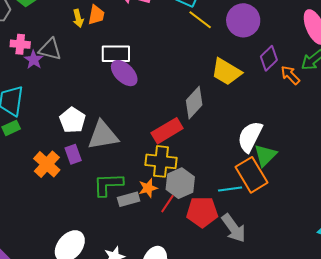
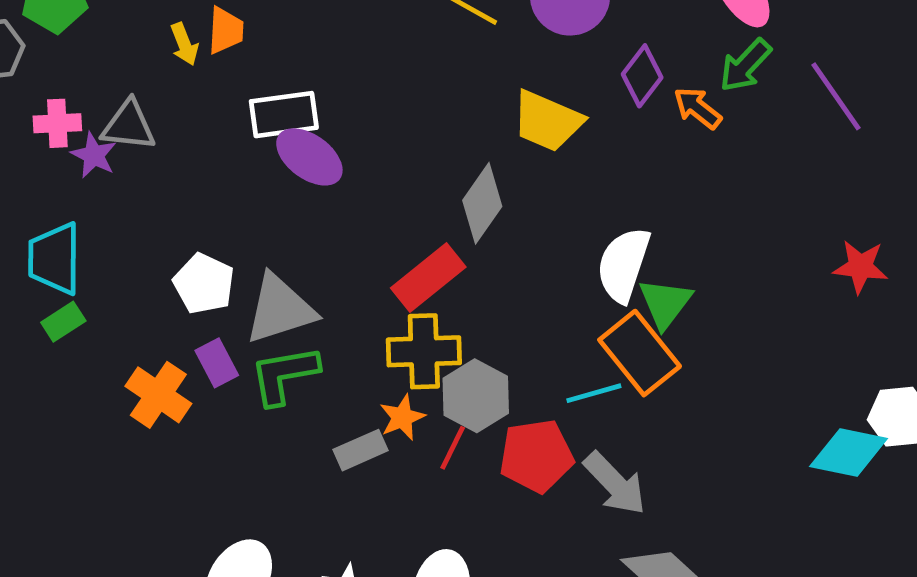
green L-shape: (108, 185) -> (284, 375), moved

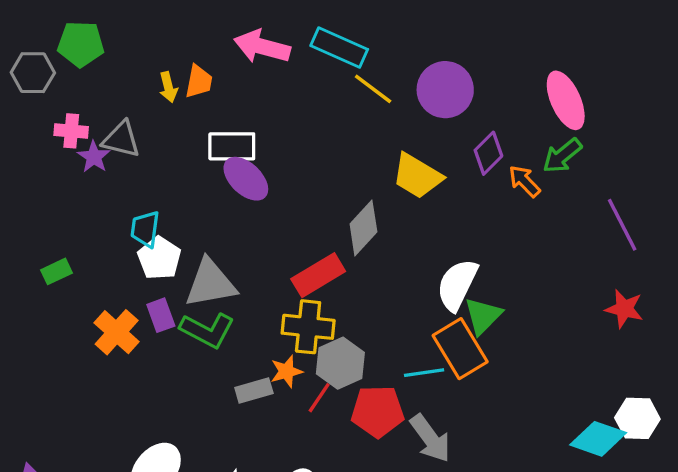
purple line: (836, 96) -> (622, 225), moved
cyan trapezoid: (55, 259) -> (145, 229), moved, size x0.7
green L-shape: (284, 375) -> (207, 330), turned -150

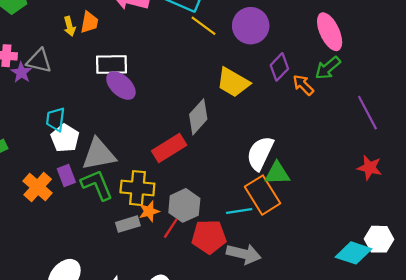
green triangle: (483, 316) -> (277, 173), turned 44
yellow cross: (308, 327) -> (137, 188), moved
green L-shape: (207, 330) -> (97, 185), turned -140
gray arrow: (430, 438) -> (244, 254), turned -40

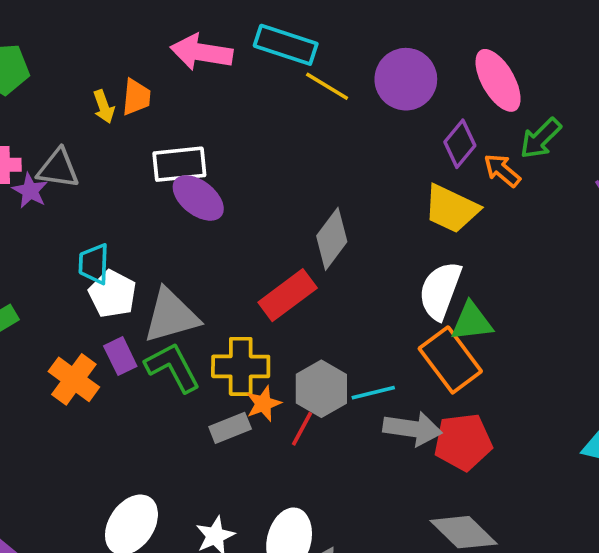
pink ellipse: (330, 32) -> (498, 80), moved
yellow trapezoid: (233, 82) -> (451, 209), moved
cyan line: (239, 211) -> (373, 393), moved
red pentagon: (209, 237) -> (463, 442), moved
gray arrow: (244, 254) -> (412, 429), moved

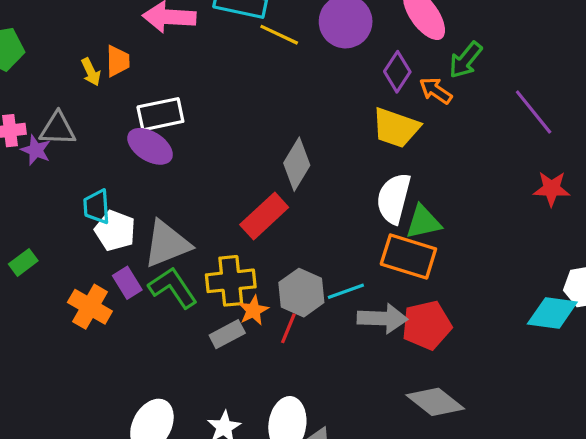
purple ellipse: (198, 198) -> (150, 146), moved
orange rectangle: (450, 360) -> (408, 257), turned -30

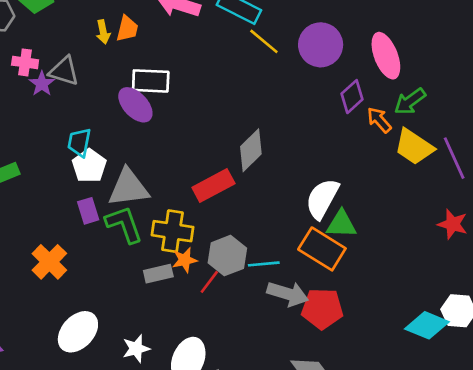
yellow trapezoid: (396, 128) -> (414, 147), moved
orange cross: (90, 307) -> (49, 262), moved

